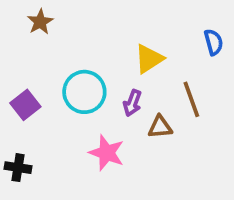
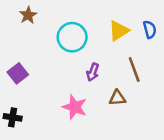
yellow triangle: (149, 59) -> (119, 31), moved
cyan circle: (84, 92) -> (72, 37), moved
brown triangle: (160, 127) -> (117, 98), moved

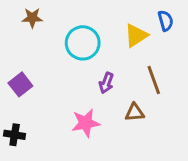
brown star: (28, 15) -> (32, 18), turned 30
blue semicircle: (150, 29) -> (166, 21), moved
pink star: (75, 107) -> (86, 123), turned -30

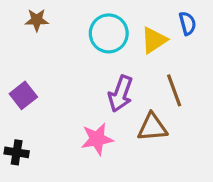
cyan circle: (83, 43) -> (109, 33), moved
purple arrow: (106, 83) -> (120, 94), size x1.5
brown triangle: (135, 113) -> (152, 127), size x1.4

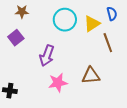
brown line: (174, 90) -> (108, 43), moved
purple arrow: (120, 94) -> (47, 56), moved
purple square: (23, 95) -> (16, 38), moved

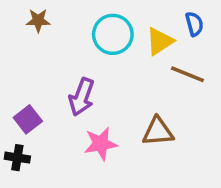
purple square: (16, 38) -> (28, 119), moved
brown line: (108, 43) -> (187, 74), turned -48

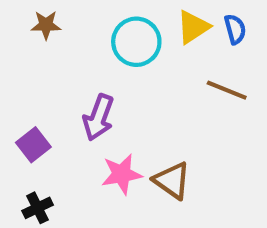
yellow triangle: (160, 41) -> (193, 27), moved
brown triangle: (158, 132) -> (172, 180), moved, turned 40
black cross: (17, 158) -> (38, 208), moved, turned -35

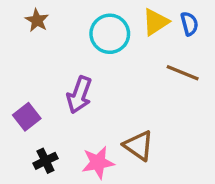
brown star: (46, 25) -> (37, 20), turned 30
pink star: (122, 174) -> (98, 163), moved
black cross: (38, 208) -> (45, 161), moved

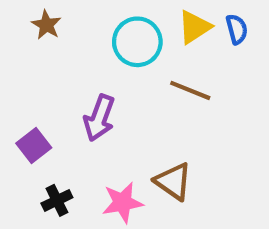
brown line: (183, 73) -> (190, 90), moved

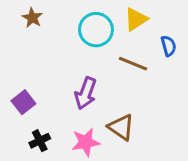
blue semicircle: (237, 29) -> (169, 46), moved
purple arrow: (99, 118) -> (86, 93), moved

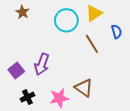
brown line: (133, 64) -> (92, 44), turned 36
purple arrow: (86, 93) -> (42, 64), moved

